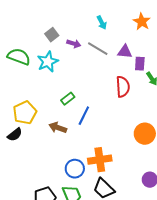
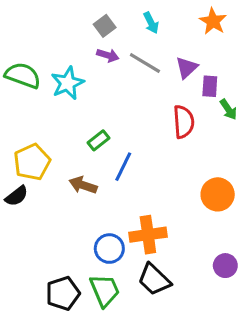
gray square: (52, 35) -> (105, 26), moved
purple triangle: (125, 52) -> (187, 68), turned -49

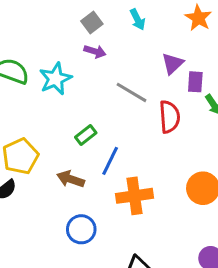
gray line: (145, 63) -> (131, 92), moved
orange cross: (148, 235) -> (134, 196), moved
blue circle: (109, 249) -> (81, 229), moved

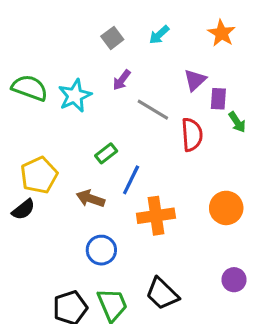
cyan arrow: (138, 19) -> (159, 35), turned 75
purple arrow: (95, 51) -> (122, 80), moved, turned 110

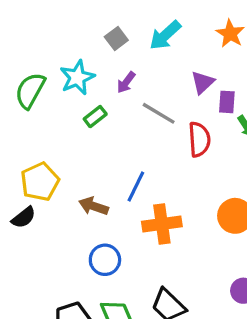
cyan arrow: (159, 35) -> (165, 35), size x1.5
green semicircle: (30, 88) -> (30, 91), turned -81
cyan star: (75, 96) -> (77, 78), moved
green rectangle: (106, 153) -> (95, 117), moved

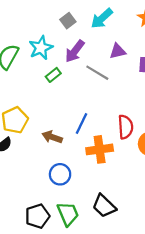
purple arrow: (126, 82) -> (75, 51), size x1.5
purple triangle: (203, 82) -> (118, 51), moved, turned 30
red semicircle: (199, 139) -> (126, 127), moved

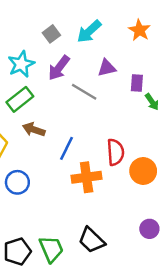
green rectangle: (53, 75) -> (20, 99), moved, size x1.5
brown arrow: (52, 137) -> (34, 129), moved
blue circle: (60, 174) -> (17, 182), moved

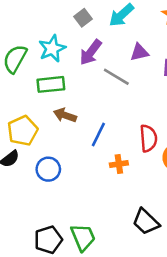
green rectangle: (20, 99) -> (51, 84), turned 32
orange cross: (87, 177) -> (119, 164), size x0.6
black trapezoid: (92, 240) -> (146, 222), moved

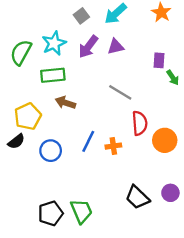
purple triangle: (139, 52) -> (116, 47), moved
gray line: (116, 77) -> (120, 92), moved
blue line: (98, 134) -> (88, 141), moved

